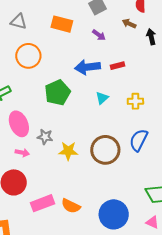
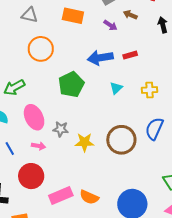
brown arrow: (129, 24) -> (130, 15), moved

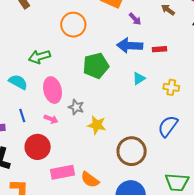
purple arrow: (110, 25) -> (135, 19), moved
brown circle: (121, 140) -> (132, 151), moved

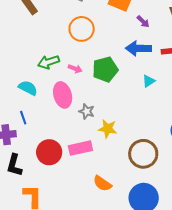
blue line: (22, 115) -> (23, 118), moved
pink arrow: (51, 119) -> (75, 69), moved
pink rectangle: (62, 172) -> (80, 148), moved

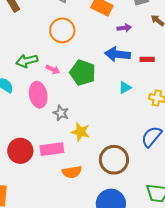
purple arrow: (143, 22) -> (124, 28), turned -56
green pentagon: (105, 69) -> (83, 73), turned 30
orange semicircle: (102, 183) -> (72, 172), moved, turned -48

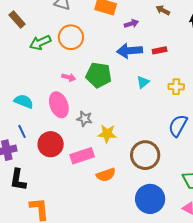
green arrow: (27, 61) -> (40, 43), moved
red circle: (20, 151) -> (51, 144), moved

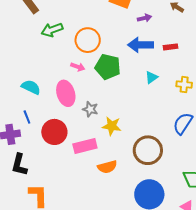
orange circle: (71, 37) -> (88, 40), moved

